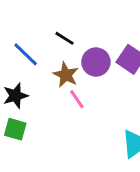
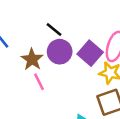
black line: (64, 38) -> (54, 29), moved

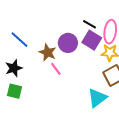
black line: (54, 29) -> (90, 24), moved

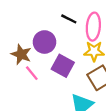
purple square: (92, 40) -> (63, 66), moved

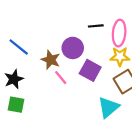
black line: (69, 19) -> (96, 26), turned -32

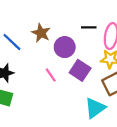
brown star: (51, 60) -> (41, 33), moved

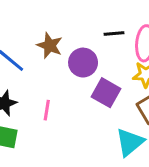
pink line: (51, 75) -> (47, 110), moved, turned 48

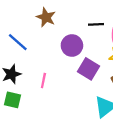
brown star: (50, 46) -> (46, 17), moved

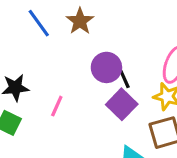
black line: (96, 24) -> (124, 78), moved, turned 56
blue line: (18, 42) -> (39, 23), moved

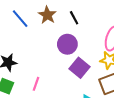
black line: (124, 78) -> (74, 18), moved
pink line: (57, 106) -> (36, 84), moved

